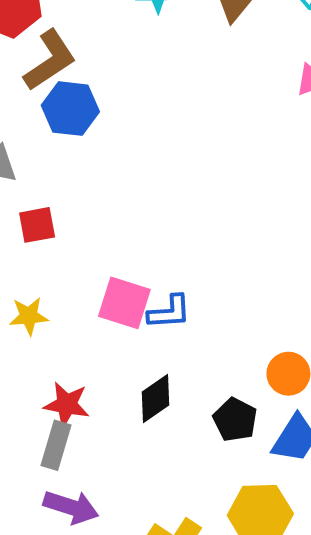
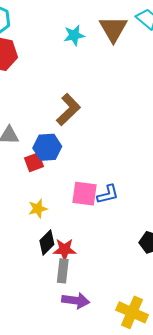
brown L-shape: (50, 60) -> (68, 110), moved
blue hexagon: (70, 109) -> (47, 147), moved
black diamond: (155, 399) -> (47, 242), moved

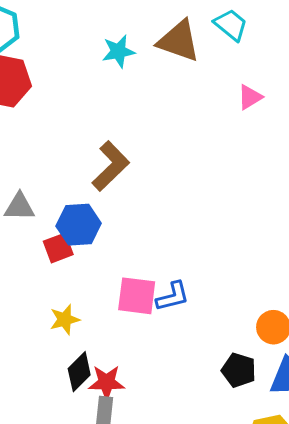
brown triangle: (113, 29) -> (179, 41), turned -40

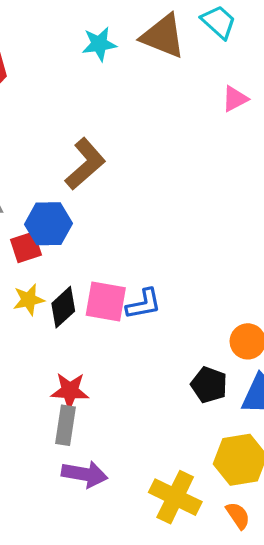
yellow star: (65, 319) -> (29, 300), moved
black diamond: (79, 372) -> (63, 307), moved

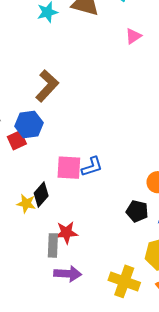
yellow star: (29, 300) -> (26, 204), moved, turned 30
black diamond: (63, 307) -> (41, 195), moved
red star: (70, 391) -> (66, 233), moved

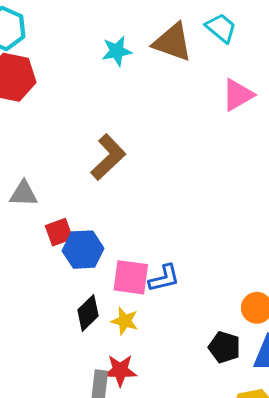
pink triangle: (133, 36) -> (238, 95), size x1.4
blue hexagon: (29, 125) -> (83, 250), moved
yellow star: (26, 204) -> (125, 321), moved

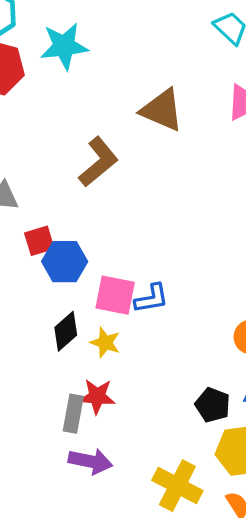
brown triangle: (173, 42) -> (162, 110), moved
cyan star: (117, 51) -> (64, 46), moved, size x1.4
black pentagon: (224, 347) -> (213, 405), moved

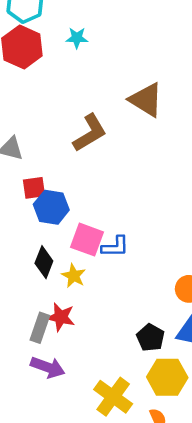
cyan star: (64, 46) -> (77, 38), size x0.6
black diamond: (66, 331) -> (44, 262), turned -36

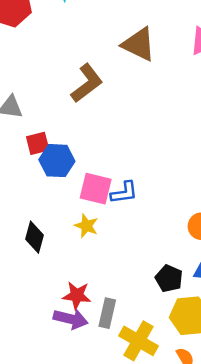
black diamond: (44, 262) -> (35, 237), moved
red star: (61, 317) -> (77, 295), moved
gray rectangle: (40, 328) -> (107, 313), moved

